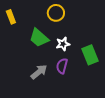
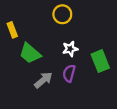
yellow rectangle: (11, 17) -> (12, 30), moved
green trapezoid: (39, 38) -> (30, 53), moved

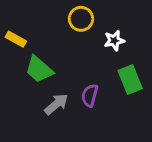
yellow rectangle: (12, 30) -> (16, 39), turned -40
white star: (70, 49) -> (114, 40), moved

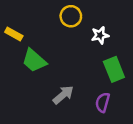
purple semicircle: (90, 95) -> (103, 102), moved
gray arrow: (56, 104) -> (63, 95), moved

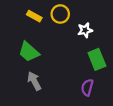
yellow rectangle: (14, 34) -> (34, 16), moved
gray arrow: (63, 95) -> (34, 81), moved, turned -78

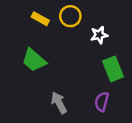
gray arrow: (34, 81) -> (59, 103), moved

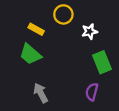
yellow rectangle: (40, 19) -> (36, 29), moved
gray arrow: (59, 103) -> (41, 93), moved

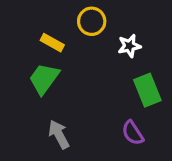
green trapezoid: (30, 54) -> (44, 79), turned 85
purple semicircle: (92, 92) -> (133, 133), turned -48

